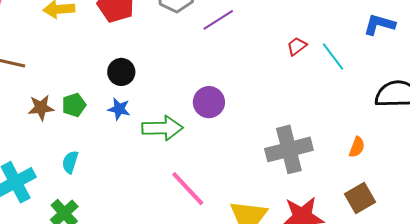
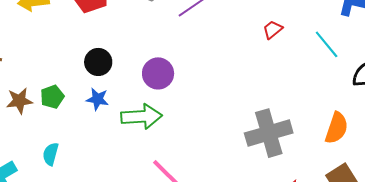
cyan line: (333, 57) -> (327, 44), moved
purple circle: (209, 102) -> (158, 73), moved
orange semicircle: (357, 147) -> (337, 128), size x1.5

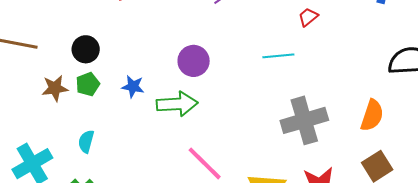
cyan line: (327, 44) -> (278, 56), moved, turned -56
black circle: (98, 62) -> (86, 49), moved

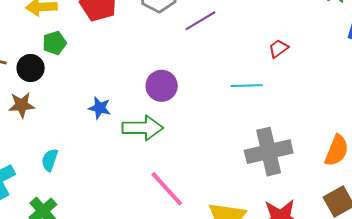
black circle: (86, 49) -> (31, 68), moved
green pentagon: (88, 84) -> (54, 43), moved

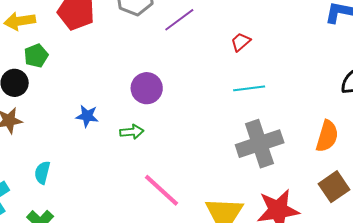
red trapezoid: (279, 49) -> (241, 42), moved
cyan line: (247, 86) -> (249, 88), moved
green arrow: (143, 128) -> (132, 132), size x0.6

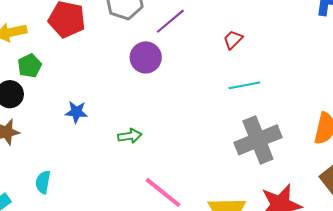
purple circle: (147, 88) -> (146, 57), moved
blue star: (87, 116) -> (76, 112), moved

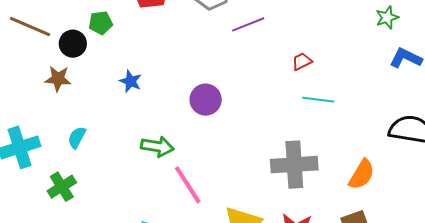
purple circle: (146, 57) -> (206, 100), moved
cyan line: (244, 85) -> (318, 100), moved
green arrow: (130, 136) -> (157, 146), moved, size x1.4

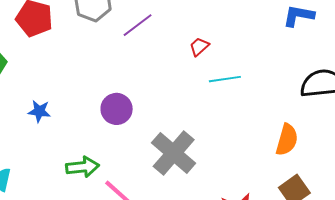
gray cross: (294, 165) -> (174, 153), moved, turned -30

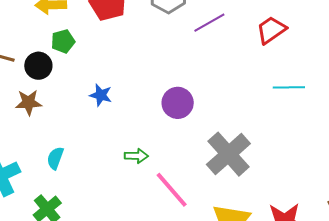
red trapezoid: (199, 47) -> (271, 30), moved, size x1.5
green arrow: (83, 167) -> (136, 156), size x0.7

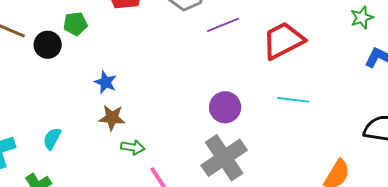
red trapezoid: (271, 30) -> (283, 41), size x1.4
brown star: (29, 102) -> (112, 118), moved
purple circle: (178, 103) -> (225, 107), moved

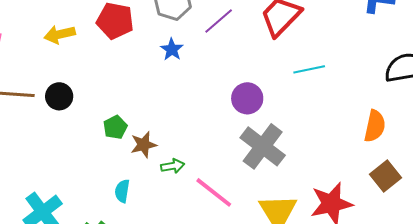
green pentagon: (75, 24) -> (115, 127), moved
blue star: (105, 82) -> (172, 49), moved, turned 30
cyan semicircle: (52, 139) -> (122, 191), moved

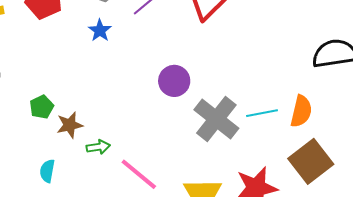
cyan line: (309, 69) -> (262, 113), moved
gray cross: (263, 146) -> (216, 119), moved
brown square: (385, 176) -> (311, 161), size x1.4

